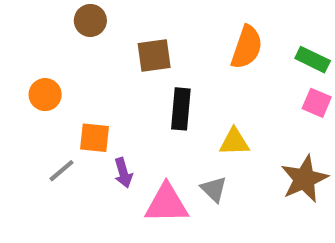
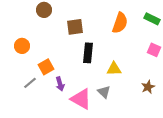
green rectangle: (313, 60) -> (152, 19), moved
orange square: (94, 138) -> (46, 67), turned -35
brown star: (304, 179) -> (148, 87), size x0.6
pink triangle: (166, 204) -> (81, 99), turned 30

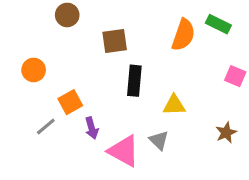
green rectangle: (152, 19) -> (218, 24), moved

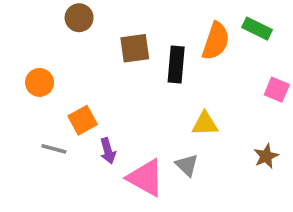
black rectangle: (134, 81) -> (176, 64), moved
gray line: (46, 127) -> (54, 149), turned 55

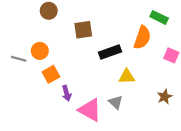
orange semicircle: (216, 41) -> (142, 38), moved
black rectangle: (176, 64) -> (110, 52), moved, turned 65
orange circle: (40, 82) -> (40, 51), moved
gray line: (54, 149) -> (19, 59), moved

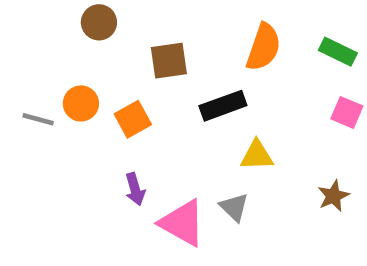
green rectangle: (159, 17) -> (338, 52), moved
orange semicircle: (142, 38) -> (264, 47), moved
orange square: (51, 74) -> (133, 119), moved

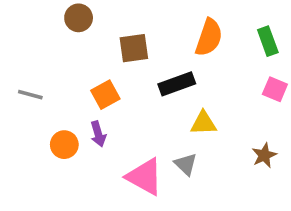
green rectangle: (338, 52) -> (268, 41), turned 44
orange circle: (81, 103) -> (64, 145), moved
purple arrow: (135, 189) -> (98, 134), moved

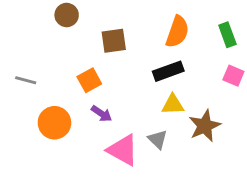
black rectangle: (177, 84) -> (168, 71), moved
purple arrow: (98, 134) -> (102, 114), moved, turned -40
orange circle: (64, 145) -> (54, 123), size x1.4
brown star: (264, 155) -> (205, 126), moved, size x1.5

